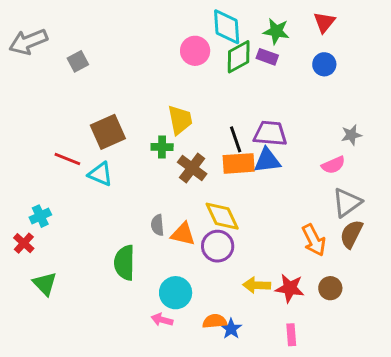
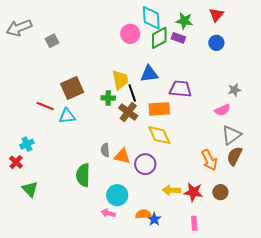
black line: (236, 139) -> (132, 93), moved
blue triangle: (267, 160) -> (149, 74), moved
cyan triangle: (100, 174) -> (67, 116), turned -30
yellow diamond: (222, 216) -> (159, 135), moved

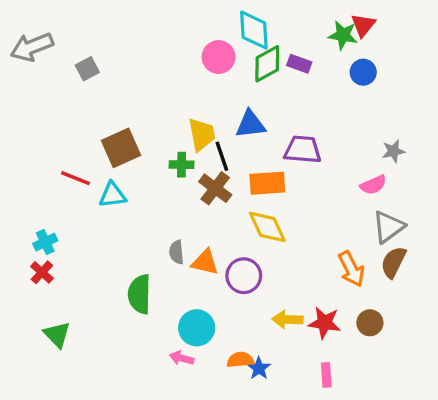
green star: (184, 21) -> (343, 35), moved
red cross: (16, 162) -> (42, 272), moved
green triangle: (30, 189) -> (57, 335), moved

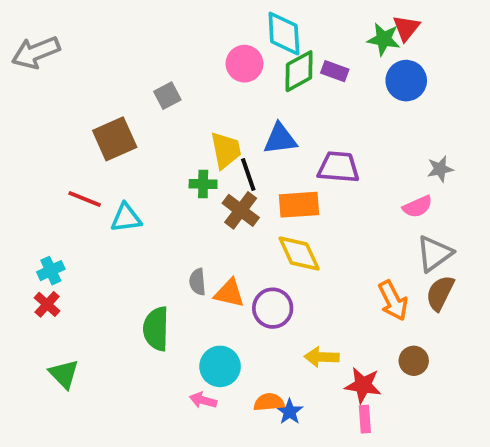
gray square: (87, 69) -> (167, 96), moved
blue circle: (363, 72) -> (406, 81), size x1.4
brown square: (121, 148) -> (115, 139), moved
red star: (325, 323) -> (363, 385), moved

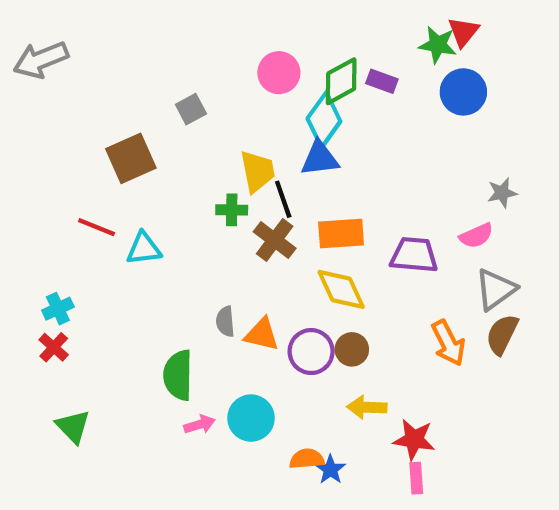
cyan diamond: (284, 34) -> (324, 120), moved, turned 39
purple trapezoid: (338, 167) -> (414, 255), moved
brown circle: (414, 361) -> (352, 349), moved
pink arrow: (203, 400) -> (200, 424), moved, turned 148

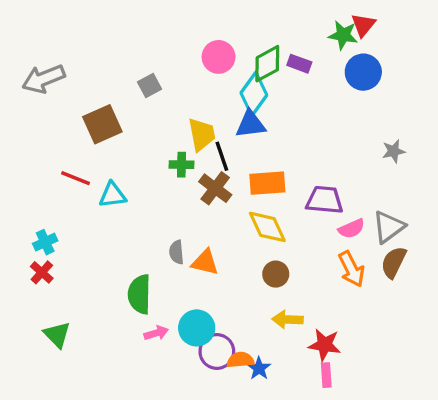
gray arrow: (41, 60) -> (43, 79), moved
pink semicircle: (476, 236) -> (352, 229), moved
purple circle: (311, 352) -> (217, 351), moved

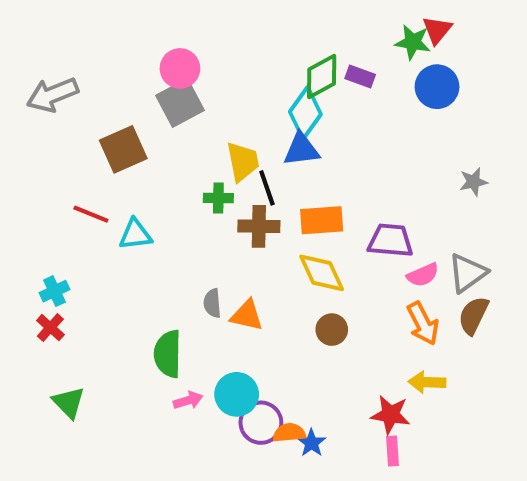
pink circle: (219, 57) -> (180, 68), moved
gray square: (150, 86) -> (180, 103), size x1.6
brown cross: (215, 188) -> (259, 226), turned -36
yellow arrow: (288, 320) -> (427, 382), moved

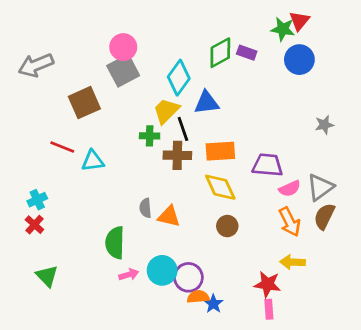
cyan diamond: (305, 113) -> (179, 78), moved
yellow trapezoid: (243, 162) -> (166, 111), turned -124
purple circle: (261, 423) -> (188, 277), moved

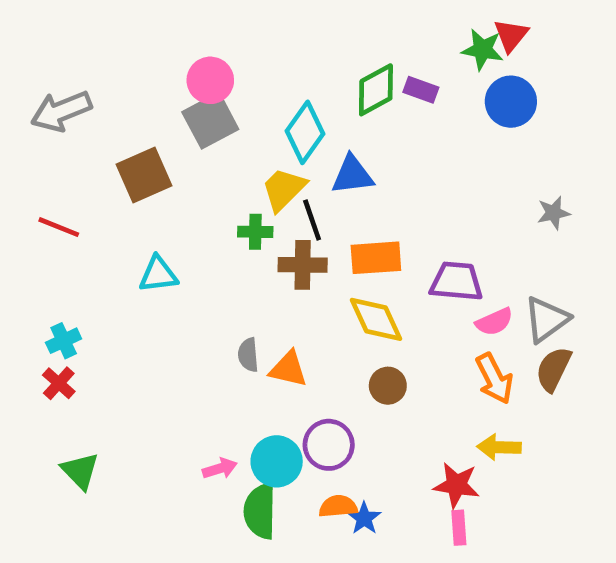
red line: (62, 147) -> (59, 227), moved
green semicircle: (115, 243) -> (260, 511), moved
purple circle: (188, 277) -> (329, 445), moved

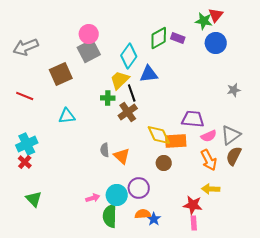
orange rectangle: (376, 258) -> (176, 141), moved
brown cross: (303, 265) -> (128, 112), turned -36
cyan cross: (64, 341) -> (27, 144), size x1.5
orange triangle: (288, 369) -> (122, 156), turned 30

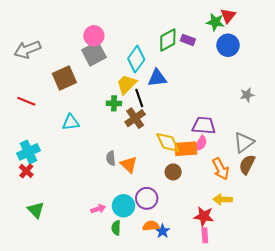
pink semicircle: (209, 136) -> (201, 143), moved, turned -35
green semicircle: (110, 216) -> (116, 228), size x0.6

